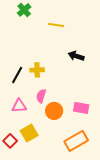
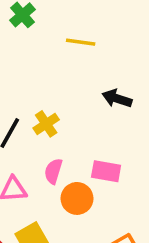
yellow cross: (37, 70) -> (46, 124), turned -32
pink rectangle: (81, 108) -> (106, 171), moved

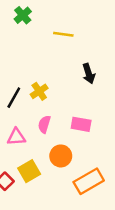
black arrow: (117, 98) -> (89, 74), turned -126
orange circle: (77, 198) -> (61, 156), moved

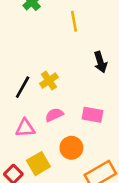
yellow line: (63, 34) -> (74, 21), turned 72
pink semicircle: (44, 124) -> (54, 115), turned 48

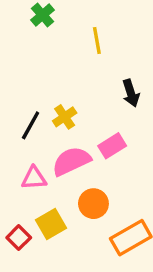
pink semicircle: (54, 115) -> (71, 161), size x1.6
pink rectangle: (92, 115) -> (112, 146), moved, turned -42

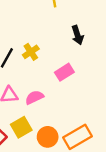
pink semicircle: (71, 161) -> (34, 97), moved, size x0.7
orange circle: (93, 204) -> (48, 137), moved

